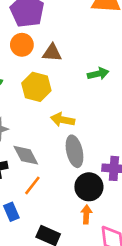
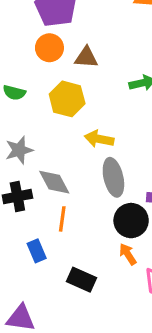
orange line: (32, 185) -> (62, 219), turned -30
orange arrow: (86, 214) -> (128, 254), turned -36

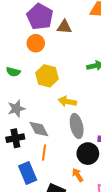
brown triangle: (86, 57) -> (64, 27), moved
blue rectangle: (37, 251) -> (28, 173), size x1.5
orange arrow: (128, 254) -> (78, 175), moved

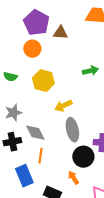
yellow arrow: (67, 101) -> (63, 106), turned -36

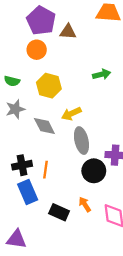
gray star: (13, 113) -> (15, 109), moved
gray diamond: (35, 133) -> (44, 126), moved
black cross: (12, 142) -> (22, 165), moved
orange arrow: (73, 178) -> (85, 204), moved

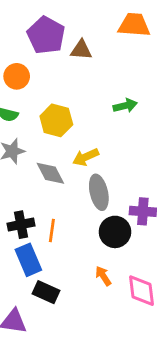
orange circle: (37, 50) -> (17, 76), moved
black rectangle: (59, 212) -> (46, 292), moved

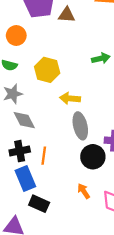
yellow arrow: (86, 157) -> (70, 98), turned 30
gray diamond: (50, 173) -> (24, 120), moved

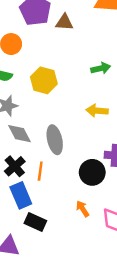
yellow arrow: (70, 98) -> (97, 111), moved
gray ellipse: (80, 126) -> (55, 140), moved
black cross: (20, 151) -> (15, 166), turned -30

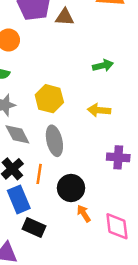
yellow hexagon: (44, 80) -> (49, 99), moved
black circle: (92, 172) -> (71, 188), moved

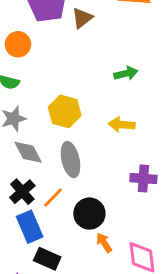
brown triangle: (65, 17) -> (82, 18), turned -42
orange line: (39, 174) -> (53, 197), turned 36

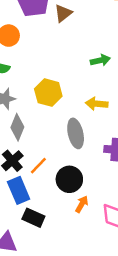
gray diamond: (28, 152) -> (17, 127), turned 50
gray ellipse: (70, 160) -> (76, 133), moved
orange arrow: (104, 243) -> (82, 204), turned 63

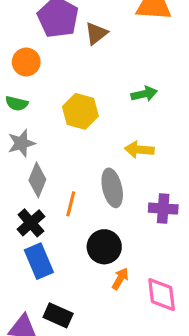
yellow hexagon: (48, 93) -> (80, 111), moved
orange line: (38, 166) -> (71, 204), moved, turned -30
black rectangle: (33, 218) -> (58, 315), moved

